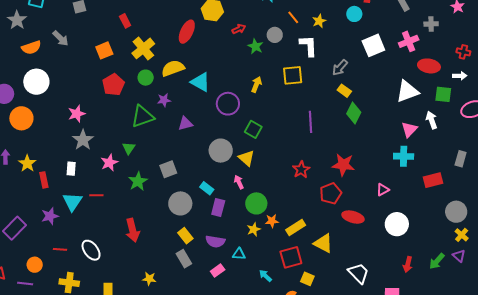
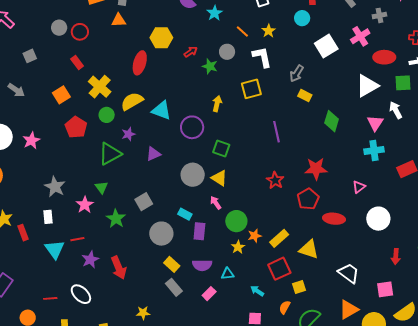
green diamond: (354, 113) -> (332, 121), moved
pink star: (77, 114) -> (31, 141), moved
purple star: (50, 216) -> (90, 260), moved
yellow square: (307, 279) -> (299, 287), turned -32

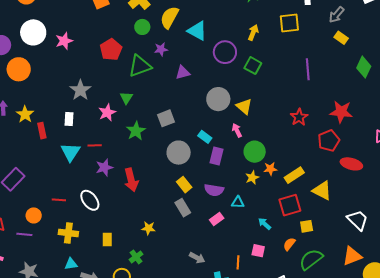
yellow semicircle: (132, 101) -> (169, 17), turned -40
red pentagon: (76, 127) -> (111, 50), moved
green square: (221, 148) -> (253, 66), moved

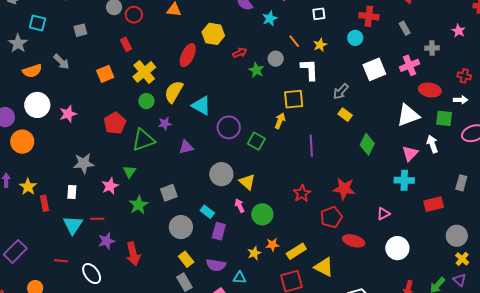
yellow arrow: (253, 33) -> (280, 121), moved
gray star: (80, 90) -> (84, 163), turned 30
green circle: (255, 152) -> (262, 214), moved
red line: (59, 200) -> (61, 261), moved

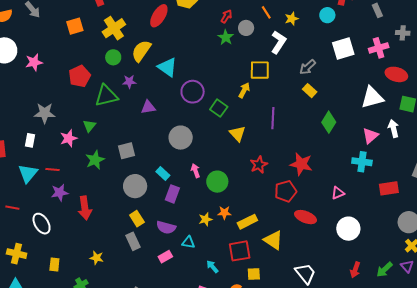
red arrow: (240, 53) -> (226, 16), moved, turned -40
white L-shape: (309, 70) -> (279, 42), turned 30
yellow triangle: (247, 182) -> (238, 134), moved

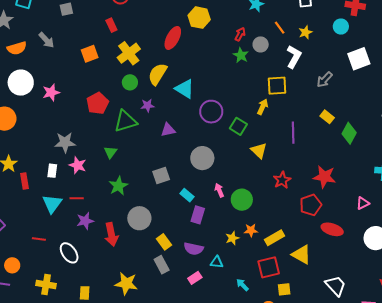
yellow rectangle: (310, 91) -> (327, 117), moved
pink star: (69, 138) -> (78, 165), moved, turned -30
gray square: (126, 151) -> (161, 176), moved
gray circle: (135, 186) -> (139, 218), moved
yellow star: (97, 258) -> (126, 284), size x1.6

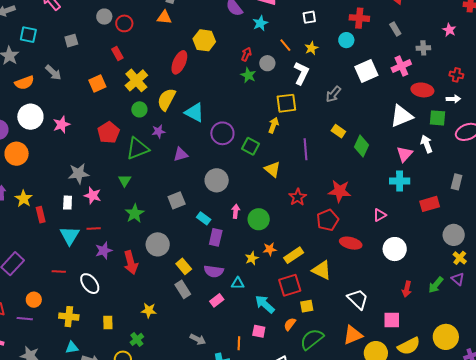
pink arrow: (219, 190) -> (236, 211), turned 32
yellow star: (126, 284) -> (149, 310), size x0.7
cyan arrow: (242, 285) -> (265, 304), size x1.5

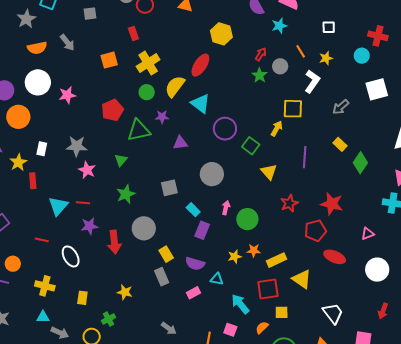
red ellipse: (179, 62) -> (200, 65), moved
white rectangle: (68, 203) -> (42, 149), moved

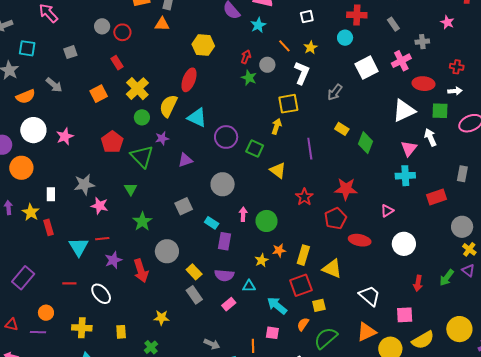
green triangle: (139, 130) -> (142, 156), turned -50
yellow rectangle: (276, 260) -> (303, 255), turned -36

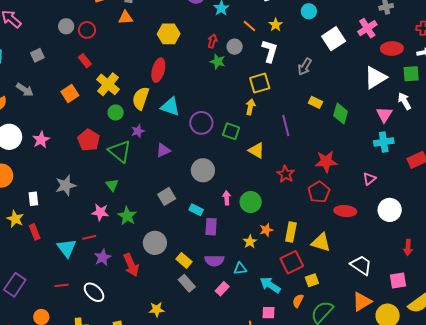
pink star: (99, 206) -> (100, 212), moved

